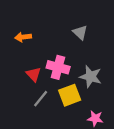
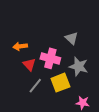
gray triangle: (80, 32) -> (72, 38), moved
orange arrow: (23, 37) -> (20, 46), moved

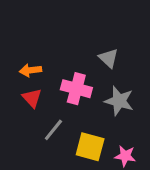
red triangle: (29, 64) -> (32, 98), moved
yellow square: (60, 83) -> (90, 147), moved, turned 36

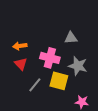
gray triangle: (108, 58) -> (71, 38), turned -48
yellow square: (90, 147) -> (59, 81), moved

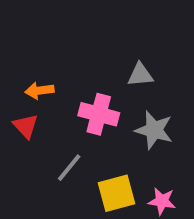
red triangle: (21, 64) -> (26, 126), moved
yellow square: (59, 81) -> (116, 193), moved, turned -30

